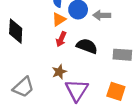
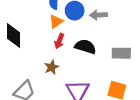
brown star: (59, 72) -> (52, 67), moved

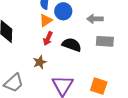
gray arrow: (99, 15) -> (95, 19), moved
gray rectangle: (121, 53) -> (105, 41), moved

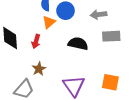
red arrow: (48, 39) -> (36, 41), moved
brown star: (40, 62) -> (39, 69), moved

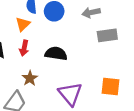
orange triangle: (49, 22) -> (23, 24), moved
black semicircle: (78, 44) -> (56, 54), moved

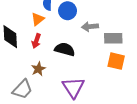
gray arrow: (91, 13) -> (90, 27), moved
orange square: (110, 87) -> (116, 61), moved

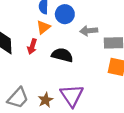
orange triangle: (38, 19) -> (43, 27), moved
brown star: (38, 69) -> (46, 100), moved

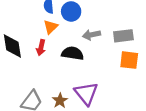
gray arrow: (89, 31) -> (91, 35), moved

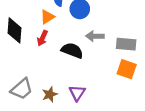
orange triangle: (51, 27) -> (47, 17), moved
purple triangle: (86, 93) -> (77, 93), size x0.7

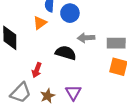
red arrow: (42, 38) -> (37, 70), moved

